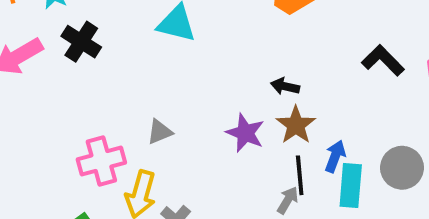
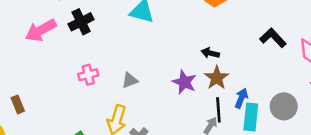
black cross: (81, 42) -> (81, 22), turned 30
pink cross: (101, 161) -> (88, 75), moved, size x0.7

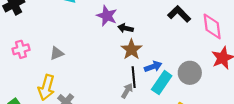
purple star: (184, 82) -> (107, 16), moved
blue arrow: (241, 98) -> (153, 67), turned 49
cyan rectangle: (251, 117) -> (162, 83), turned 30

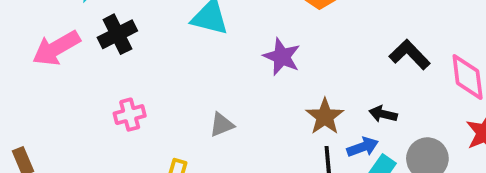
black arrow: (126, 28) -> (383, 114), moved
gray triangle: (57, 53) -> (222, 125), moved

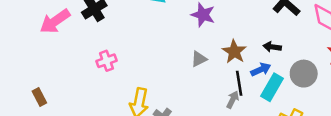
gray triangle: (222, 125) -> (199, 59), moved

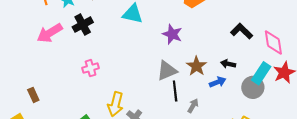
gray triangle: (199, 59) -> (167, 71), size x1.5
black line: (239, 83) -> (175, 91), moved
cyan rectangle: (272, 87) -> (261, 73), moved

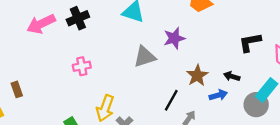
black L-shape: (242, 31) -> (250, 42), turned -60
purple star: (172, 34) -> (174, 38), turned 30
gray triangle: (167, 71) -> (145, 57), moved
black line: (175, 91) -> (171, 100), turned 30

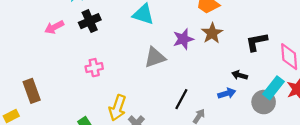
pink arrow: (41, 24) -> (54, 27), size x0.7
brown star: (197, 75) -> (212, 33), moved
brown rectangle: (17, 89) -> (32, 91), size x1.5

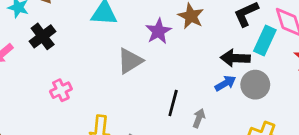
black arrow: (240, 75) -> (235, 58), size x1.5
cyan rectangle: (273, 88) -> (265, 40), moved
gray circle: (264, 102) -> (255, 85), moved

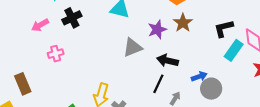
black arrow: (235, 58) -> (167, 61), moved
gray circle: (255, 85) -> (211, 89), moved
pink cross: (61, 90) -> (56, 54), moved

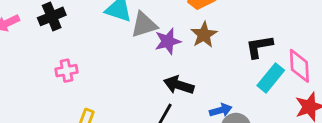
gray triangle: (133, 47) -> (144, 25), moved
pink cross: (56, 54) -> (66, 71), moved

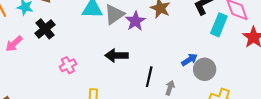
black arrow: (179, 85) -> (117, 56), moved

